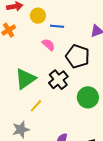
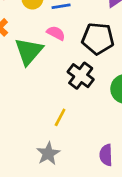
green triangle: (25, 79) -> (29, 51), moved

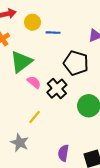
pink semicircle: (56, 33) -> (34, 82), moved
gray star: (48, 154) -> (20, 143), turned -30

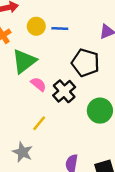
yellow circle: (32, 22) -> (36, 26), moved

